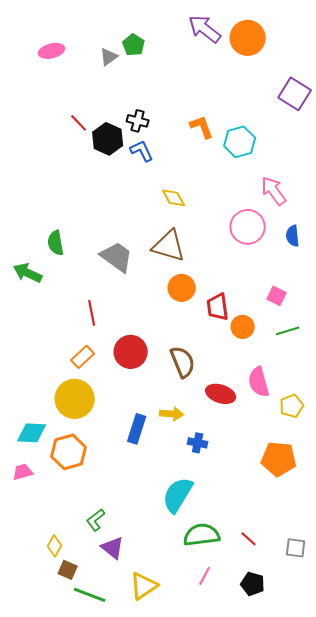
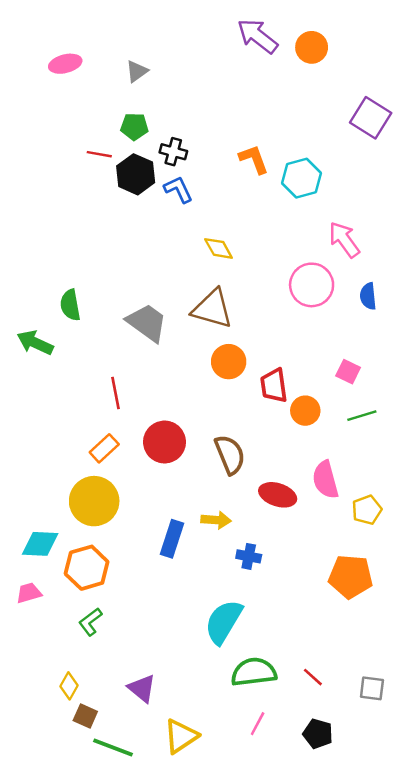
orange circle: (248, 38) -> (312, 47), size x0.7
green pentagon: (134, 45) -> (134, 127), moved, turned -30
red line: (79, 123) -> (99, 154), turned -36
green L-shape: (96, 520) -> (90, 622), moved

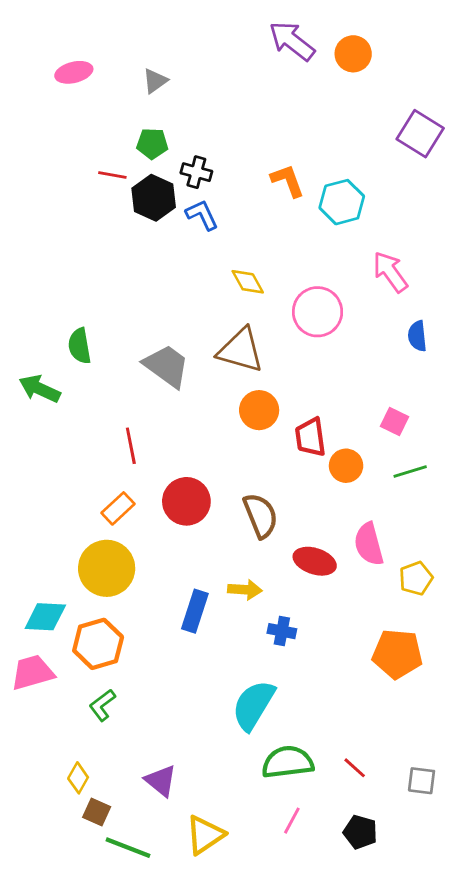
pink circle: (312, 285) -> (318, 312), moved
pink trapezoid: (29, 593) -> (32, 672), size x1.5

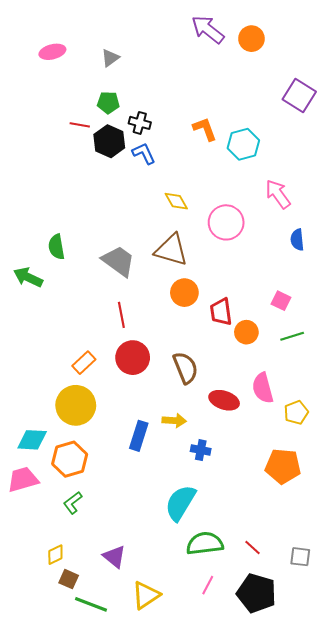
red line: (131, 446) -> (121, 315), moved
yellow diamond: (78, 778) -> (55, 555), turned 35
black pentagon: (360, 832) -> (257, 593), size x1.6

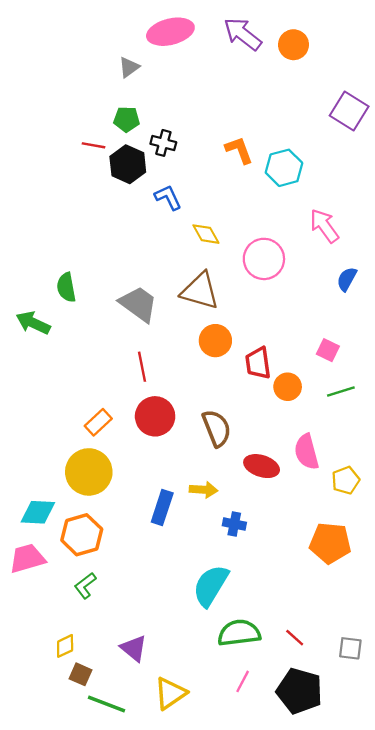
pink ellipse: (52, 52) -> (170, 32), moved, size x1.5
blue L-shape: (144, 153) -> (168, 197), moved
blue semicircle: (297, 240) -> (347, 279), turned 35

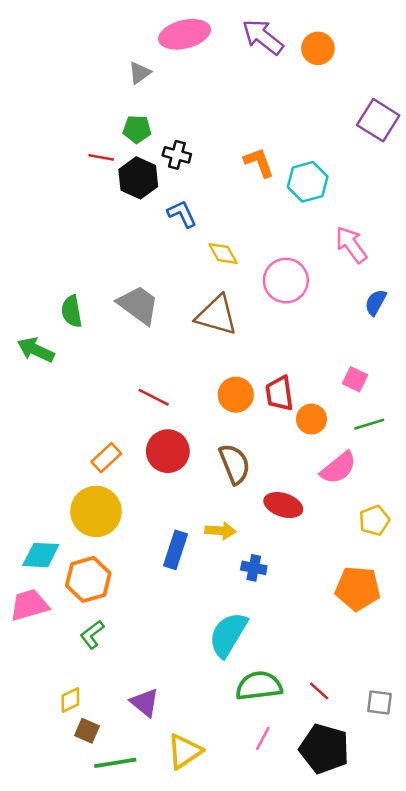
gray trapezoid: (138, 304) -> (138, 305), moved
orange circle: (215, 341) -> (236, 395), moved
red line: (142, 367) -> (154, 397), turned -52
pink semicircle: (307, 452) -> (338, 468), moved, turned -114
green line: (107, 704) -> (115, 763), turned -30

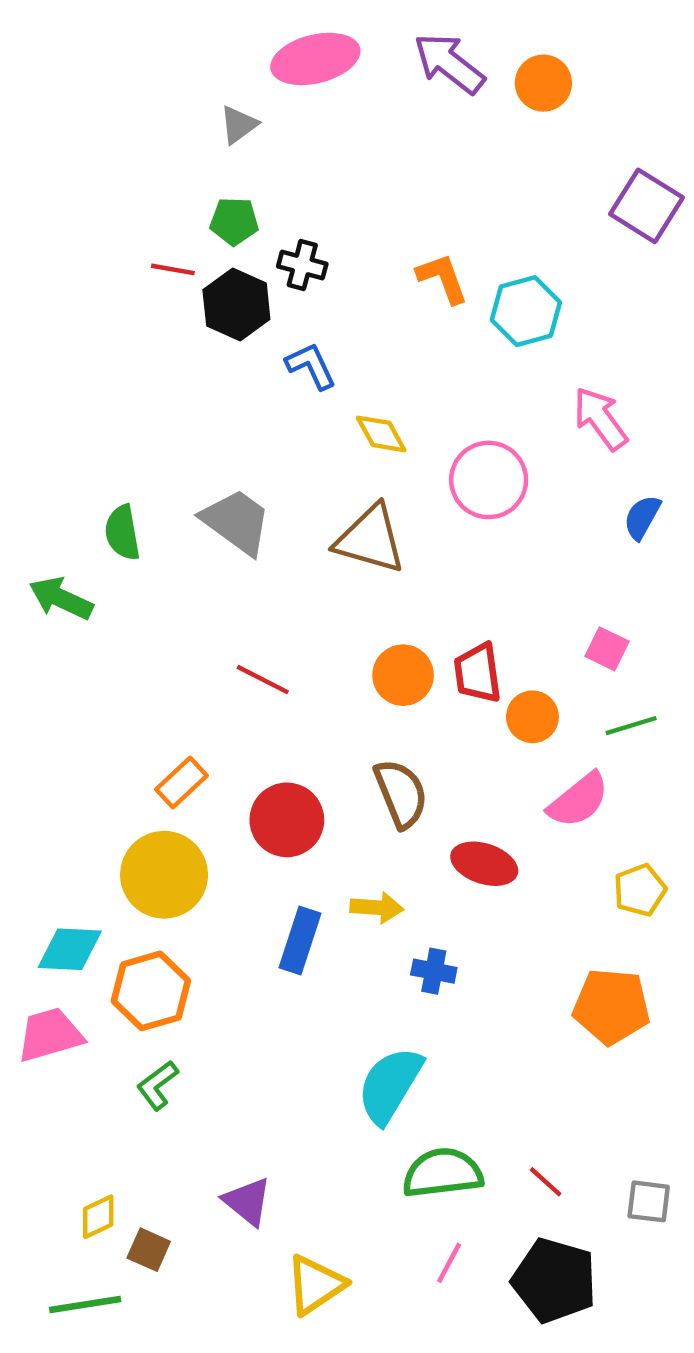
red circle: (168, 451) -> (287, 820), moved
yellow diamond: (70, 700) -> (98, 1217), moved
green line: (115, 763) -> (85, 1305), moved

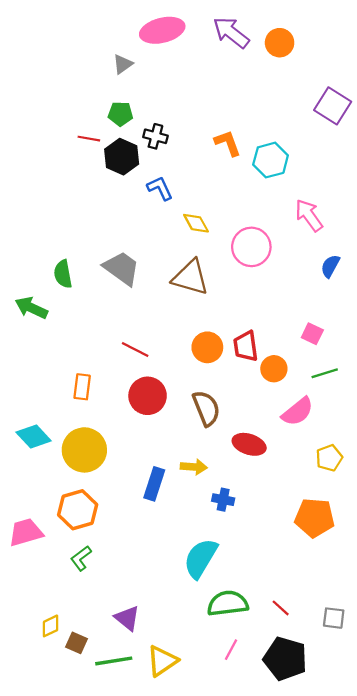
orange rectangle: (182, 783) -> (82, 387), moved, turned -40
red circle: (287, 820) -> (148, 396), moved
cyan diamond: (70, 949) -> (34, 436), moved, turned 44
green line: (85, 1305) -> (114, 661), moved

